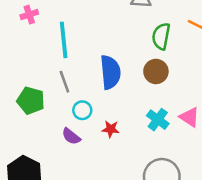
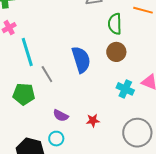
cyan line: (64, 40) -> (27, 52), moved
cyan circle: (82, 110) -> (56, 139), moved
red star: (111, 129) -> (93, 120), moved

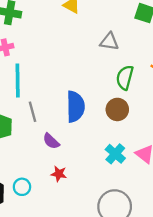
purple semicircle: (61, 116) -> (51, 141), moved
red star: (93, 120) -> (59, 174), moved

